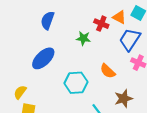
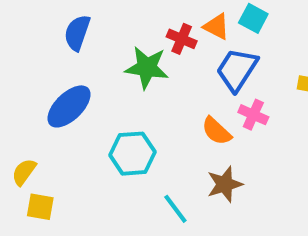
green star: (83, 38) -> (147, 68), size x1.5
orange semicircle: (108, 71) -> (216, 131), moved

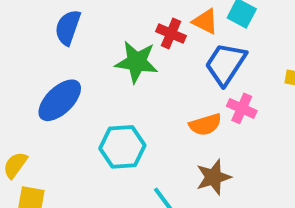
orange semicircle: (216, 131) -> (205, 125), turned -60

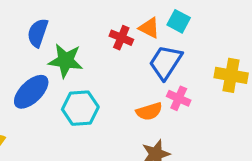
green star: (137, 62) -> (66, 61), moved
cyan hexagon: (122, 147) -> (80, 108), moved

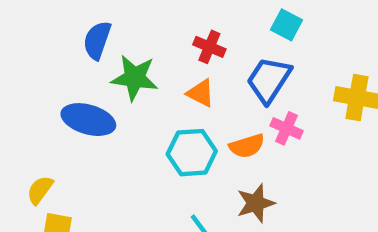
orange triangle: (149, 28) -> (201, 93), moved
blue ellipse: (31, 92) -> (88, 120), turned 60
cyan hexagon: (80, 108) -> (192, 153), moved

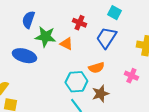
orange triangle: (201, 93) -> (66, 44), moved
pink cross: (286, 128) -> (131, 76), moved
cyan hexagon: (192, 153) -> (76, 82), moved

